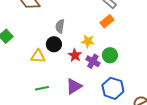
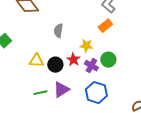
black circle: (54, 44) -> (55, 65), moved
purple triangle: (74, 86) -> (61, 90), moved
blue hexagon: (113, 88) -> (96, 93), moved

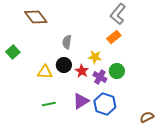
black circle: (55, 65) -> (64, 65), moved
purple triangle: (61, 90) -> (81, 101), moved

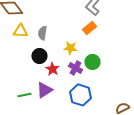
red star: (82, 71) -> (52, 69), moved
yellow triangle: (45, 72) -> (20, 31), moved
purple triangle: (81, 101) -> (44, 90), moved

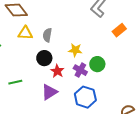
orange rectangle: (89, 28) -> (119, 30), moved
green line: (24, 95) -> (15, 82), moved

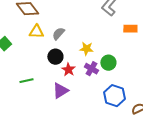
orange rectangle: (119, 30) -> (130, 29), turned 40
gray semicircle: (47, 35) -> (58, 34), turned 32
blue hexagon: (85, 97) -> (114, 96), moved

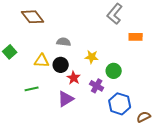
yellow triangle: (36, 32) -> (42, 61), moved
gray semicircle: (58, 34) -> (64, 42), turned 56
purple cross: (91, 69) -> (97, 86), moved

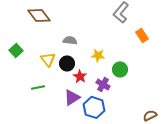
orange rectangle: (136, 37) -> (142, 35), turned 56
yellow triangle: (42, 61) -> (48, 59), turned 49
blue hexagon: (120, 104) -> (94, 107), moved

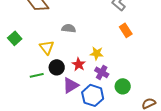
orange rectangle: (142, 35) -> (126, 30), moved
yellow star: (98, 55) -> (97, 53), moved
black circle: (67, 63) -> (57, 67), moved
green circle: (120, 69) -> (123, 86), moved

